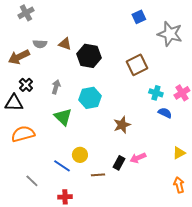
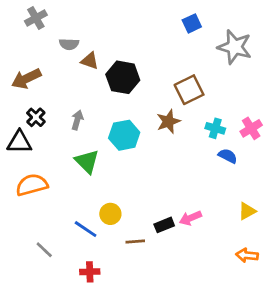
gray semicircle: (40, 44) -> (69, 44), moved
brown star: (122, 125) -> (168, 121), moved
black rectangle: (119, 163) -> (164, 225), turned 40
orange arrow: (179, 185) -> (247, 255), turned -70

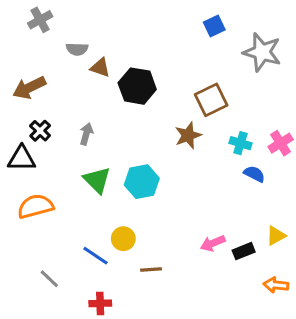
cyan hexagon: (124, 135) -> (142, 182), moved
black rectangle: (164, 225) -> (244, 251), moved

